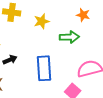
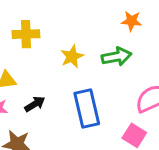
yellow star: (42, 21) -> (72, 57), moved

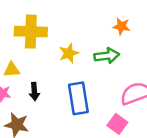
yellow cross: (26, 34) -> (31, 32), size x1.4
black arrow: (35, 104) -> (34, 92), turned 114

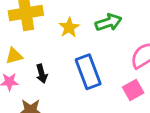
pink square: (117, 124) -> (133, 90), turned 36

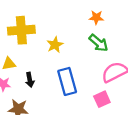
green arrow: (109, 22) -> (98, 43), moved, turned 54

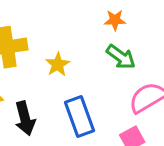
black arrow: (30, 80) -> (25, 118), size x1.5

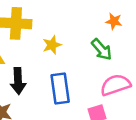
orange star: (115, 20) -> (114, 21), moved

